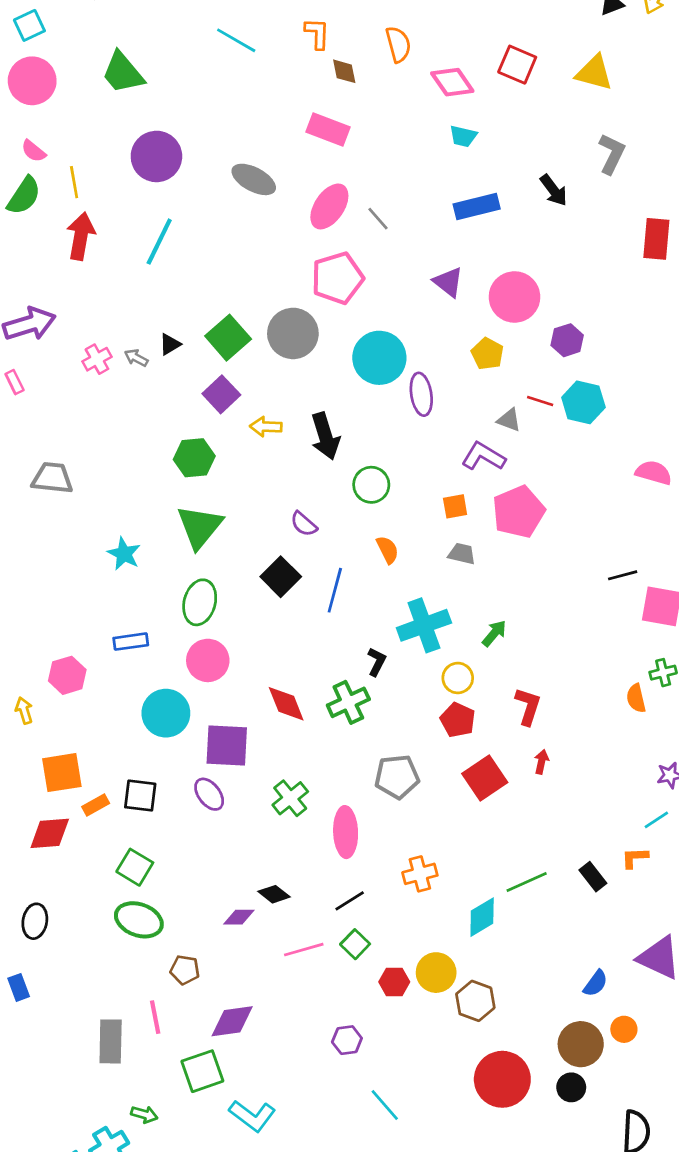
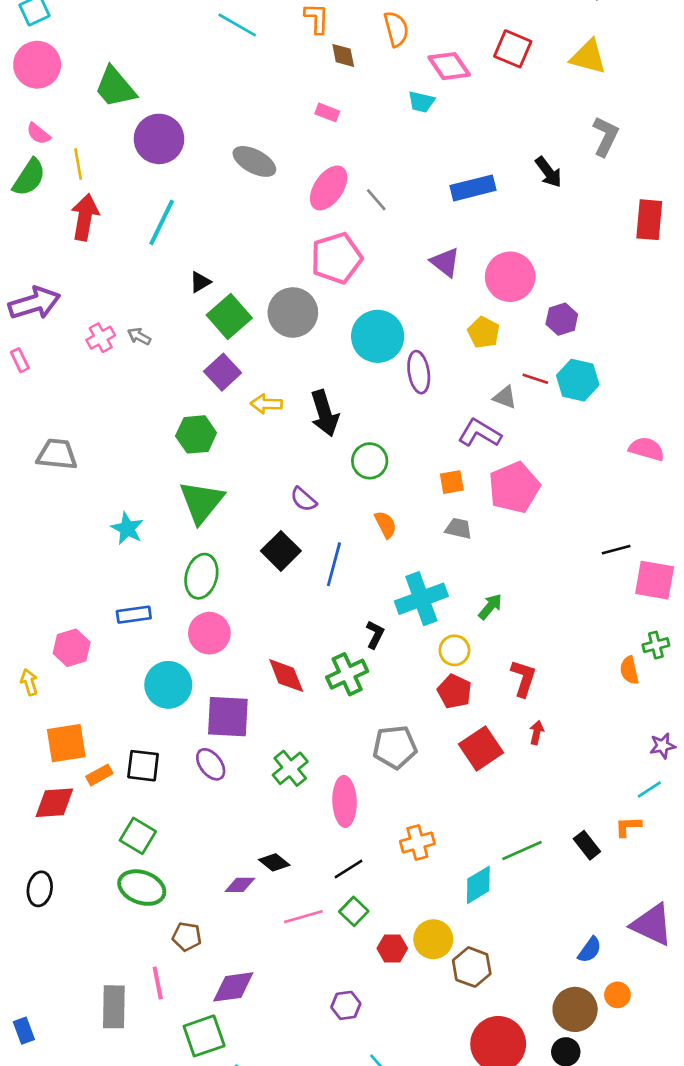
green trapezoid: (123, 73) -> (115, 87), moved
pink rectangle: (328, 129) -> (327, 112), size x0.6
cyan trapezoid: (463, 136) -> (421, 102), moved
black triangle: (170, 344) -> (200, 282), moved
blue rectangle: (19, 987) -> (24, 1031), moved

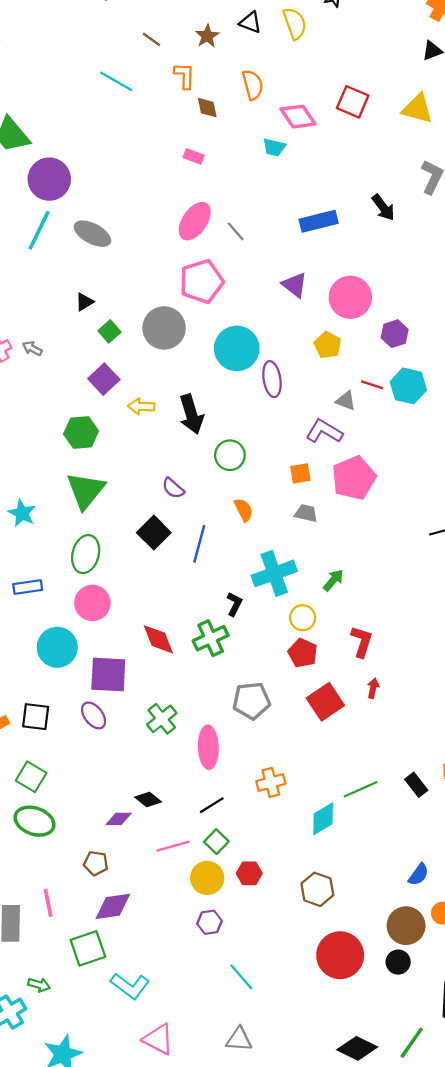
gray ellipse: (254, 161) -> (92, 234), moved
cyan line: (162, 222) -> (39, 230), moved
green square: (229, 316) -> (109, 331), size x0.6
brown pentagon: (187, 937) -> (96, 863), moved
yellow circle: (433, 939) -> (207, 878), moved

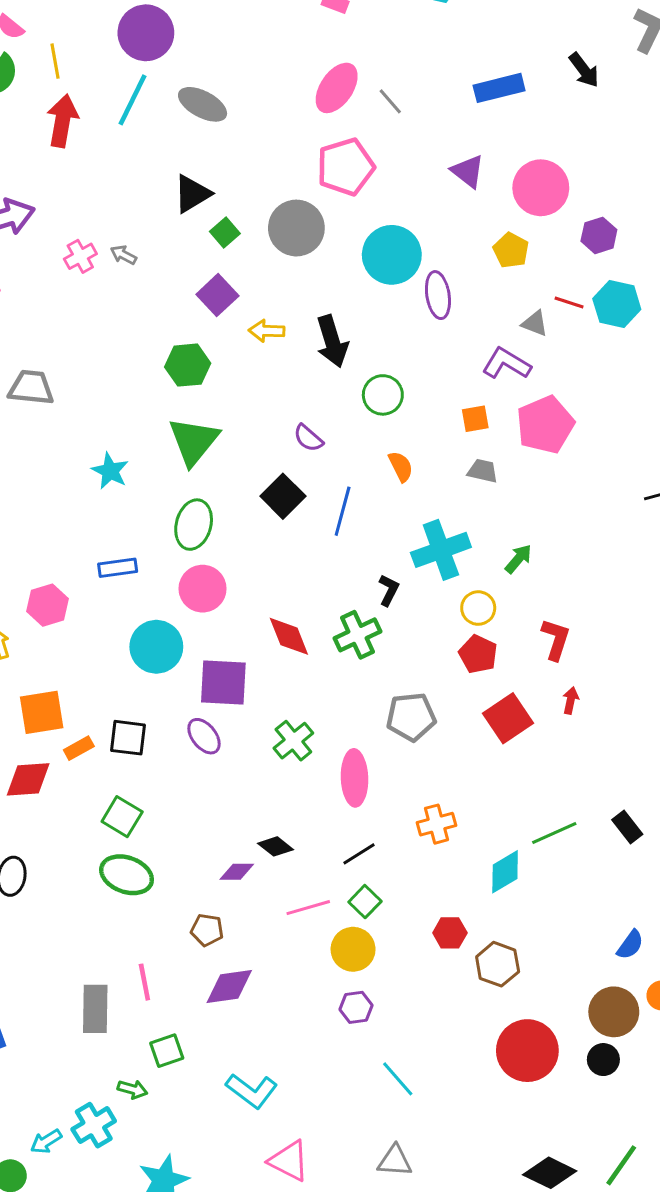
black triangle: (84, 302) -> (192, 194), size x1.6
red hexagon: (249, 873) -> (450, 933), moved
green square: (88, 948) -> (167, 1051), moved, size x0.7

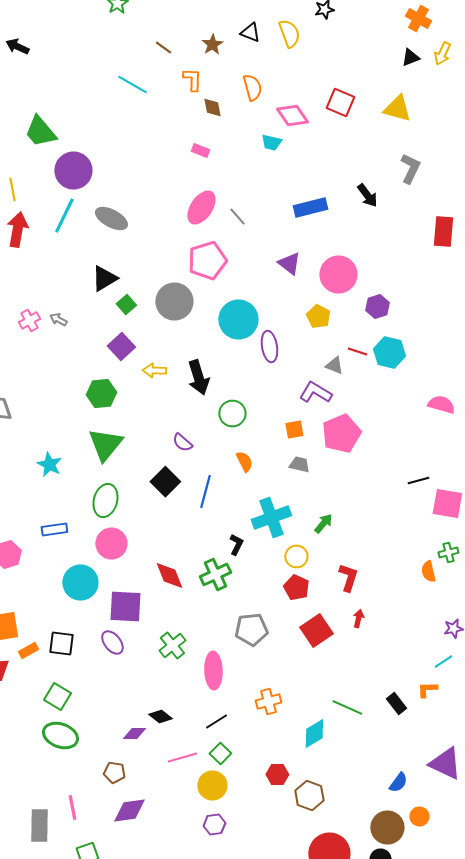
green line: (554, 833) -> (347, 708), turned 48

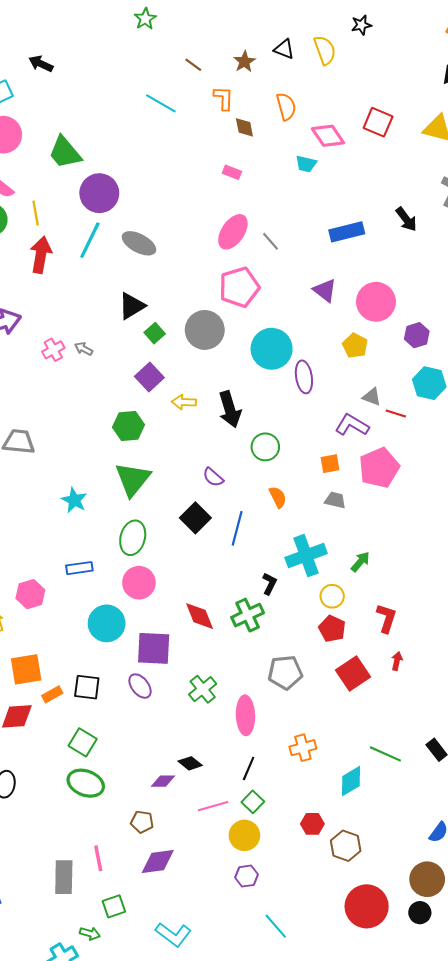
red line: (357, 352) -> (396, 414), moved
black line: (216, 722) -> (249, 769), turned -35

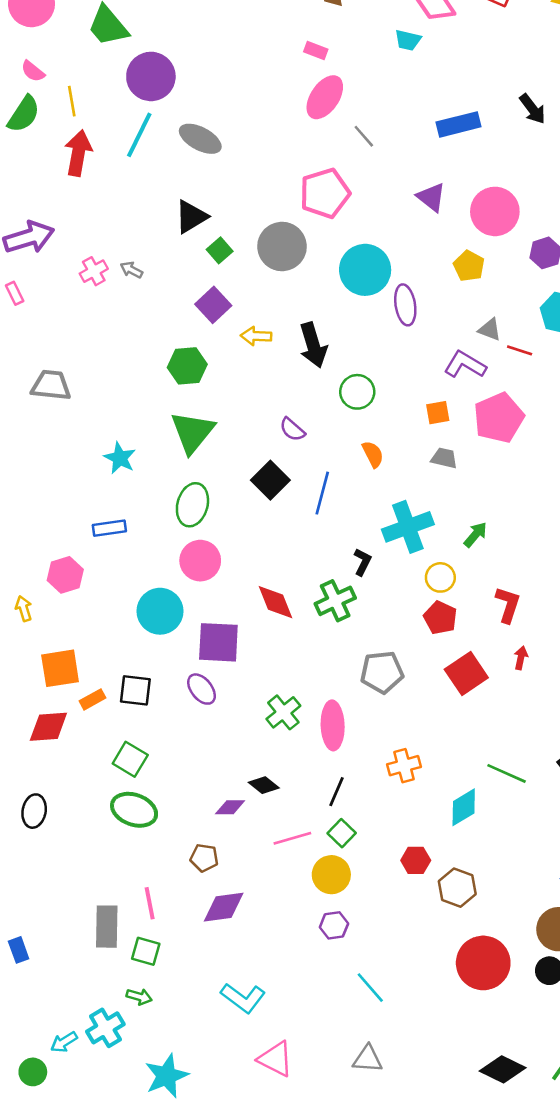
pink ellipse: (233, 232) -> (325, 97), moved
blue rectangle: (79, 568) -> (109, 528), moved
green cross: (203, 689) -> (283, 712), moved
green square: (114, 906) -> (146, 951), moved, turned 35

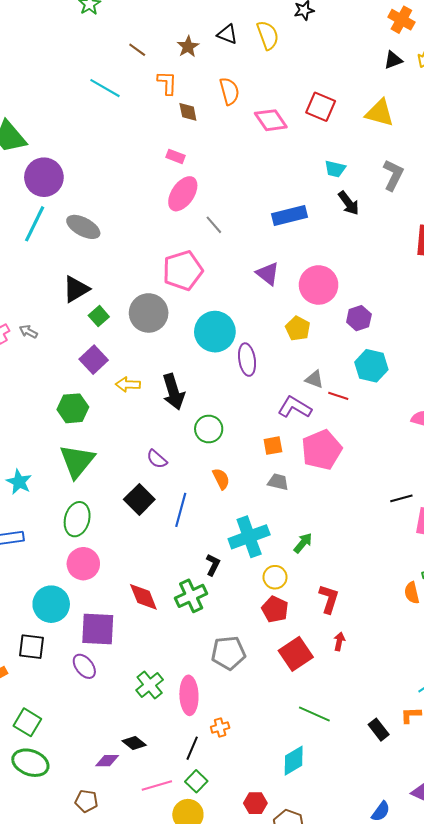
cyan trapezoid: (408, 40) -> (335, 169), moved
black square: (135, 690) -> (31, 647), moved
orange cross: (404, 766) -> (220, 727), moved, size x0.7
green line: (507, 773) -> (314, 714), moved

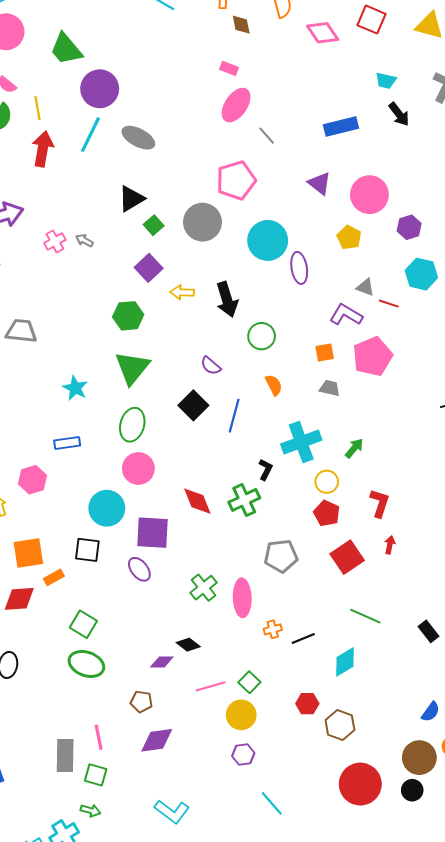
black line: (192, 748) -> (303, 638), moved, turned 45

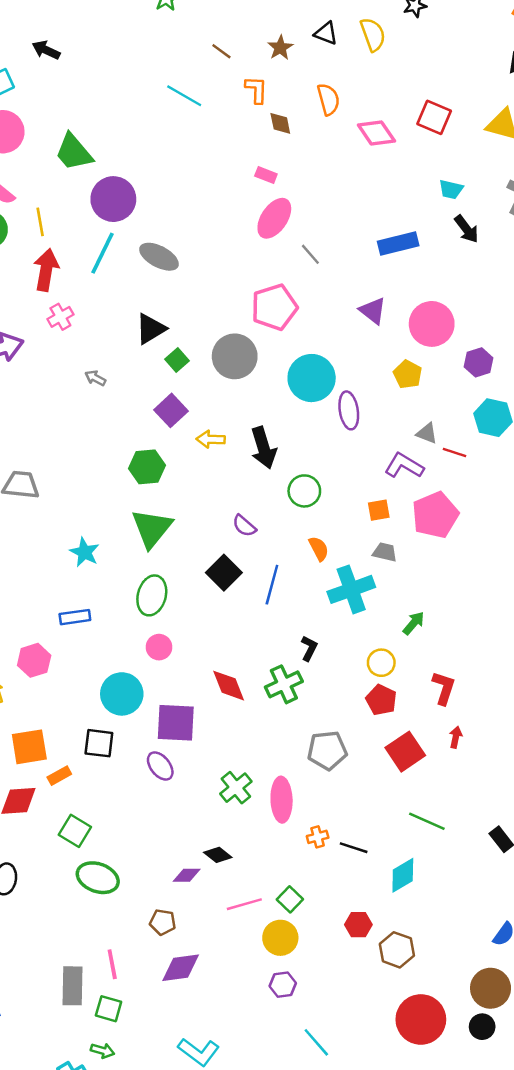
pink cross: (55, 241) -> (60, 317), moved
cyan cross: (301, 442) -> (351, 589), moved
pink circle: (138, 468) -> (159, 647), size x0.7
green square: (83, 624) -> (75, 831), moved
black line: (303, 638) -> (354, 848), turned 40

